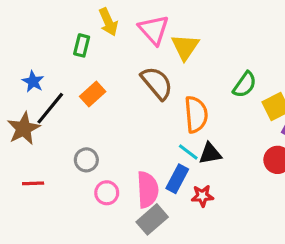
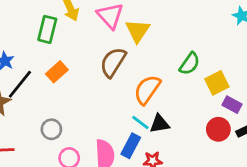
green rectangle: (82, 45) -> (47, 29), size x1.4
brown semicircle: (157, 83) -> (113, 62), turned -108
orange semicircle: (196, 114) -> (147, 90), turned -140

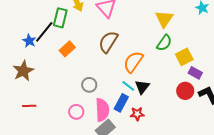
yellow triangle: (138, 31) -> (164, 19), moved
black line: (20, 84) -> (44, 32), moved
black triangle: (160, 124) -> (142, 87), turned -42
gray circle: (51, 129) -> (89, 85), moved

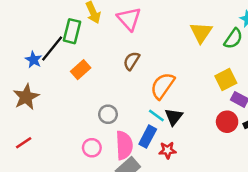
brown semicircle: (108, 42) -> (132, 61), size x0.7
green semicircle: (164, 43) -> (233, 39), moved
red line: (29, 106) -> (24, 143), moved, turned -32

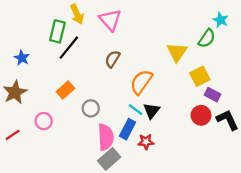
yellow triangle: (201, 32) -> (177, 52), moved
black line: (52, 49) -> (69, 48), moved
orange rectangle: (81, 70) -> (65, 90), moved
pink circle: (92, 148) -> (44, 121), moved

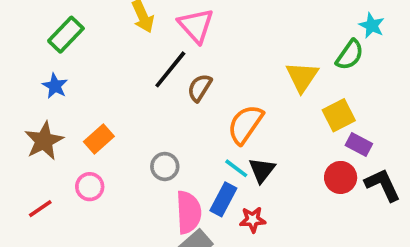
green rectangle: (57, 31) -> (66, 35), moved, turned 30
black line: (69, 48) -> (170, 69), moved
orange rectangle: (65, 90) -> (99, 139), moved

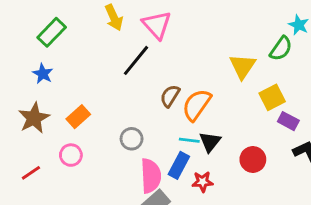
brown semicircle: (200, 88) -> (170, 96), moved
cyan line: (236, 168) -> (189, 140), turned -30
red circle: (341, 177) -> (253, 159), moved

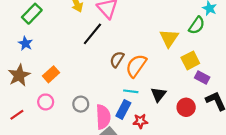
gray circle: (132, 139) -> (81, 104), moved
black triangle: (210, 142) -> (158, 95), moved
red circle: (253, 159) -> (186, 107), moved

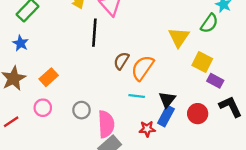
black line: (92, 34) -> (94, 33), turned -35
yellow square: (190, 60) -> (202, 62), turned -36
blue rectangle: (123, 109) -> (166, 116), moved

